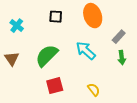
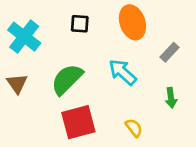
cyan cross: (17, 26) -> (24, 37), size x1.6
green arrow: (122, 58) -> (171, 98), moved
red square: (55, 86) -> (78, 122), size x1.4

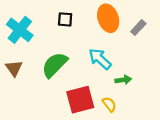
gray rectangle: (170, 52) -> (138, 28), moved
green arrow: (171, 98) -> (123, 80), moved, turned -91
red square: (78, 122) -> (80, 100), moved

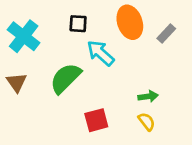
cyan arrow: (100, 59) -> (100, 53), moved
red square: (80, 100) -> (96, 120), size x0.7
yellow semicircle: (109, 104) -> (147, 122), moved

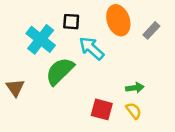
cyan cross: (24, 36) -> (41, 39), moved
brown triangle: (17, 82) -> (15, 88), moved
red square: (96, 120) -> (102, 109), moved, turned 30

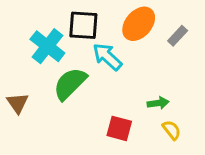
orange ellipse: (118, 20) -> (139, 24), turned 60
black square: (71, 22) -> (83, 25), size x1.5
yellow semicircle: (134, 111) -> (172, 130), moved

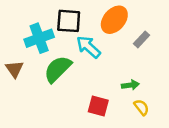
gray rectangle: (178, 36) -> (141, 39), moved
cyan cross: (47, 46) -> (39, 38), turned 32
brown triangle: (18, 103) -> (14, 69), moved

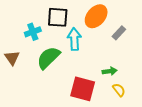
cyan cross: (39, 38) -> (33, 32), size x0.7
cyan arrow: (88, 47) -> (74, 39), turned 45
red square: (98, 106) -> (83, 89), size x1.4

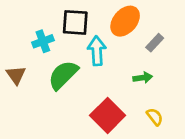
green arrow: (110, 71) -> (143, 78), moved
red square: (83, 89) -> (108, 115), turned 30

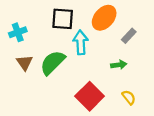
cyan cross: (43, 41) -> (18, 32), moved
brown triangle: (16, 75) -> (25, 63), moved

